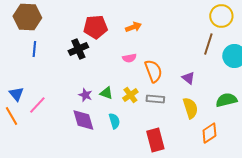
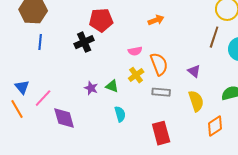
orange arrow: (133, 27) -> (156, 20), moved
yellow cross: (130, 95) -> (136, 75), moved
purple diamond: (83, 120) -> (64, 118), moved

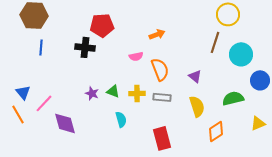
orange arrow: (156, 20) -> (157, 34), moved
black cross: (84, 42) -> (85, 47), turned 30
yellow cross: (136, 75) -> (137, 93), moved, turned 35

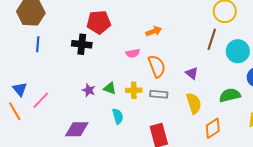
purple diamond: (65, 123) -> (77, 129), moved, turned -75

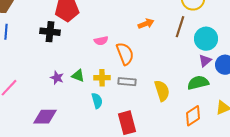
orange arrow: (154, 31) -> (146, 24), moved
purple triangle: (192, 73) -> (205, 61), moved, turned 40
cyan semicircle: (118, 116) -> (97, 101), moved
orange diamond: (213, 128) -> (193, 116), moved

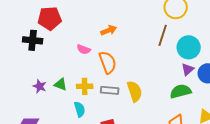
orange arrow: (146, 24) -> (109, 30), moved
pink semicircle: (101, 41) -> (84, 49), turned 32
yellow semicircle: (162, 91) -> (135, 91), moved

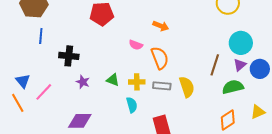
orange arrow: (109, 30) -> (161, 26), turned 42
brown line: (163, 35) -> (215, 65), moved
black cross: (33, 40) -> (69, 56), moved
purple star: (40, 86) -> (83, 82), moved

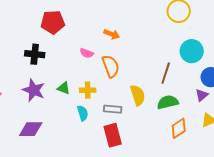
black cross: (69, 56) -> (35, 54), moved
purple triangle: (240, 65) -> (202, 95), moved
purple star: (83, 82) -> (34, 90), size x1.6
gray rectangle: (162, 86) -> (113, 109), moved
green semicircle: (233, 87) -> (168, 102), moved

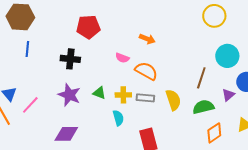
orange semicircle: (111, 66) -> (146, 71), turned -40
purple triangle: (202, 95) -> (228, 95), moved
gray rectangle: (113, 109) -> (145, 98), moved

